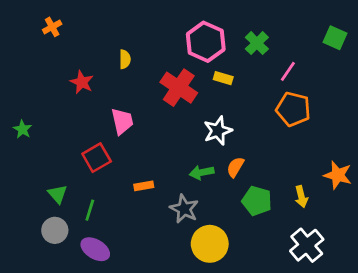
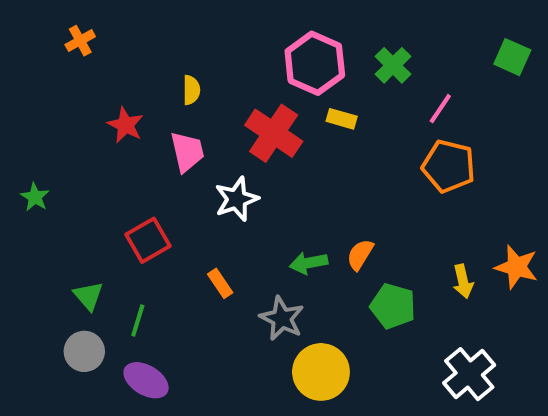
pink trapezoid: (122, 121) -> (187, 152), moved
white star: (218, 131) -> (237, 199), moved
orange rectangle: (144, 186) -> (220, 283), turned 66
yellow arrow: (301, 197) -> (463, 281), moved

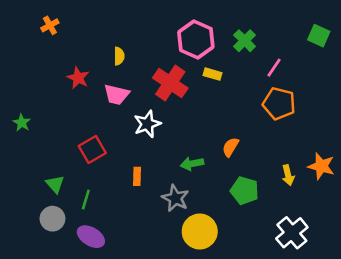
pink trapezoid: (187, 152) -> (117, 95), turned 116
orange semicircle: (360, 255) -> (230, 147), moved
orange rectangle: (220, 283) -> (137, 176), turned 36

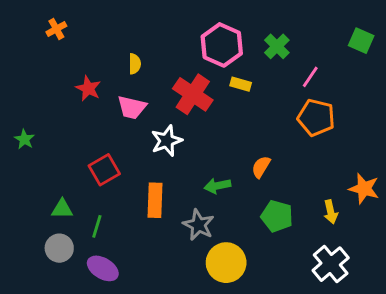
yellow arrow: (288, 175) -> (331, 212), moved
orange rectangle: (137, 176) -> (155, 200), size x1.6
green triangle: (55, 184) -> (62, 209), turned -48

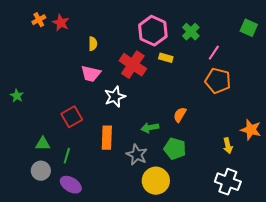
red star: (88, 88) -> (61, 23), moved
green pentagon: (277, 216) -> (175, 149), moved
white cross: (331, 264) -> (228, 182), turned -30

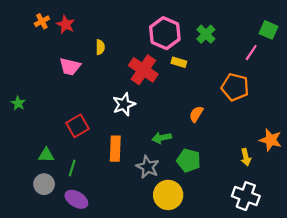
pink line: (214, 53) -> (251, 53), moved
pink trapezoid: (91, 74) -> (70, 67), moved
orange semicircle: (180, 115) -> (196, 114), moved

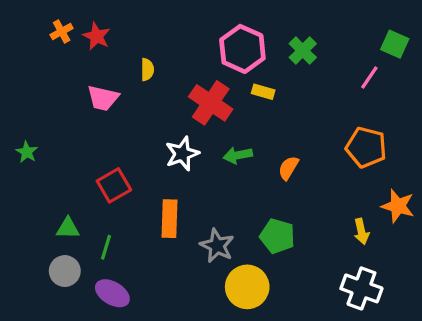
orange pentagon: (235, 87) -> (366, 147), moved
green arrow: (162, 138) -> (238, 155), moved

